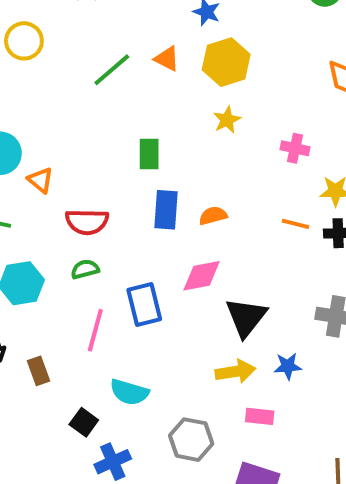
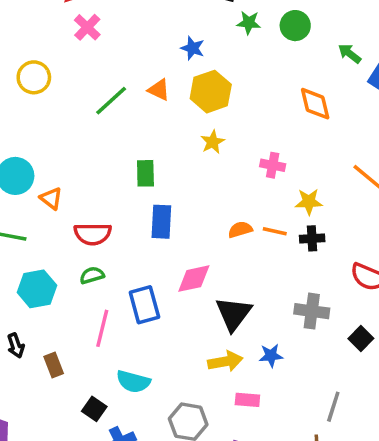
orange semicircle: (213, 216) -> (240, 230), moved

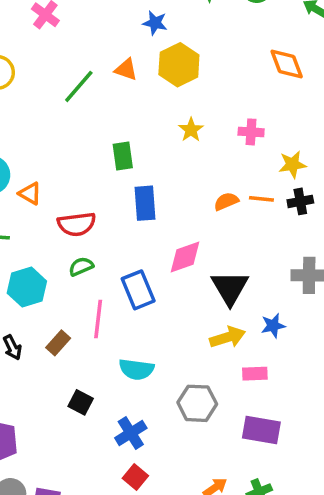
yellow star: (213, 142) -> (191, 130), moved
brown rectangle: (54, 365) -> (58, 343), moved, turned 70
black square: (94, 409) -> (81, 402), moved

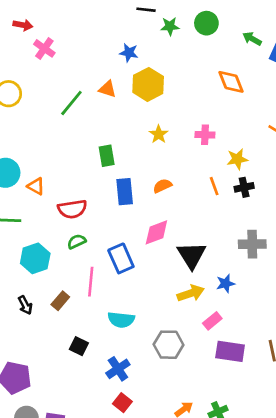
orange line: (261, 199) -> (214, 186), turned 66
orange semicircle: (226, 201) -> (162, 186), moved
pink rectangle: (255, 374) -> (212, 321), turned -36
purple rectangle: (261, 430) -> (230, 351), moved

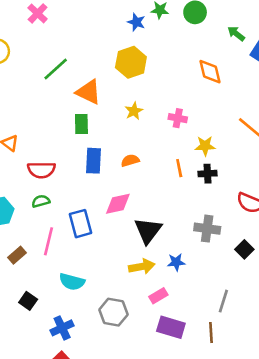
blue star: (129, 53) -> (136, 22), moved
orange triangle: (108, 89) -> (89, 92), moved, size x1.5

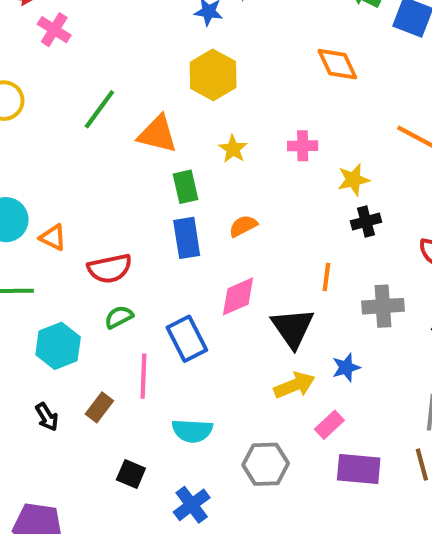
green rectangle: (81, 124) -> (186, 187), moved
orange line: (179, 168) -> (326, 277), moved, turned 30

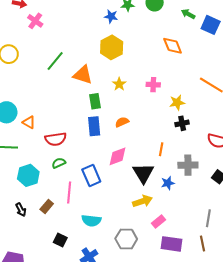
blue star: (346, 368) -> (168, 183), moved

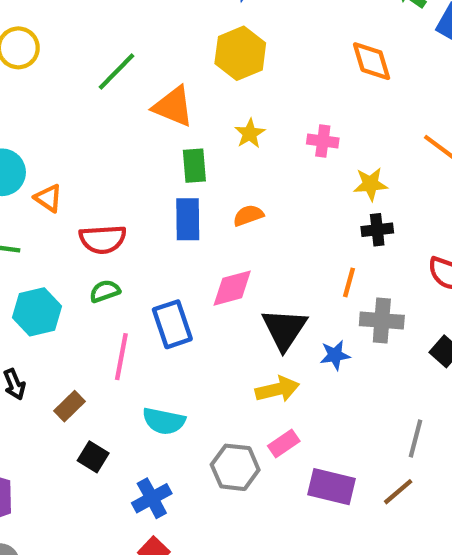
orange line: (161, 149) -> (349, 282), moved
brown rectangle: (47, 207) -> (70, 406), moved
pink rectangle: (158, 221) -> (284, 444), moved
brown line: (203, 244) -> (398, 492), turned 56

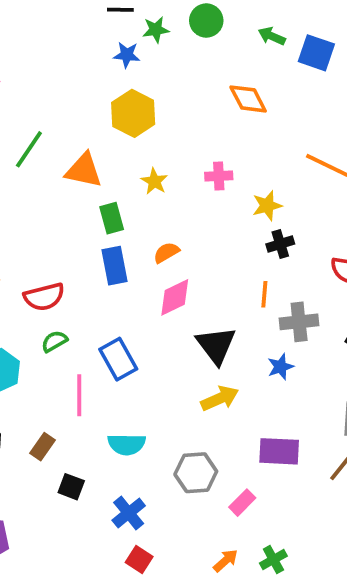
pink diamond: (232, 288) -> (175, 297), moved
blue star: (335, 355) -> (280, 367), moved
pink rectangle: (284, 444) -> (242, 503), moved
purple rectangle: (331, 487) -> (279, 451), moved

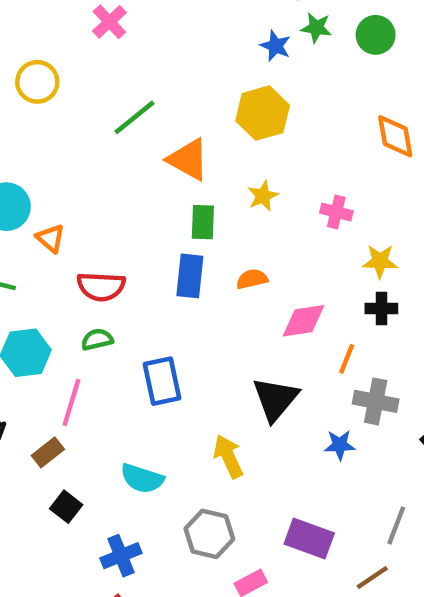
pink diamond: (175, 297) -> (303, 321), moved
pink line: (79, 395) -> (71, 402), moved
yellow arrow: (220, 398) -> (228, 456), moved, turned -108

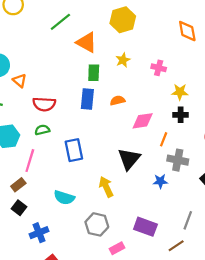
black square: (66, 507) -> (19, 208), moved
blue cross: (121, 556) -> (39, 233), moved

